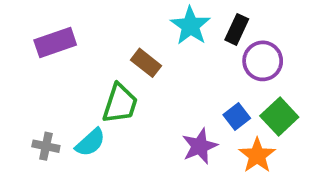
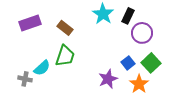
brown rectangle: (146, 63) -> (65, 28), moved
cyan semicircle: (90, 142) -> (42, 68), moved

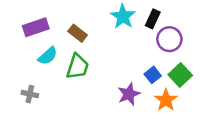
cyan semicircle: (42, 68) -> (48, 56), moved

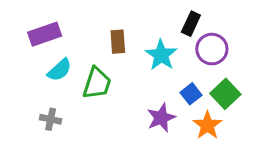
cyan star: (123, 17) -> (161, 55), moved
brown rectangle: (78, 33) -> (118, 42), moved, turned 48
gray cross: (30, 94) -> (51, 119), moved

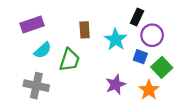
blue square: (191, 94) -> (140, 57), moved, turned -32
gray cross: (51, 119) -> (36, 86), size x1.6

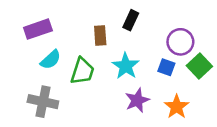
black rectangle: (137, 17) -> (131, 20), moved
cyan star: (116, 40) -> (126, 66), moved
green square: (162, 67) -> (199, 66), moved

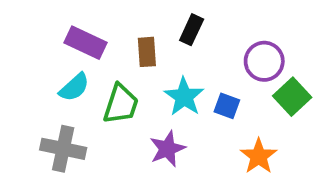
purple rectangle: (38, 29) -> (85, 43), moved, turned 44
blue square: (166, 67) -> (227, 106), moved
purple star: (137, 100) -> (167, 149), moved

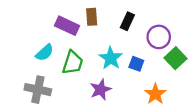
black rectangle: (192, 30) -> (127, 21), moved
purple rectangle: (85, 43) -> (67, 26), moved
brown rectangle: (147, 52) -> (92, 17), moved

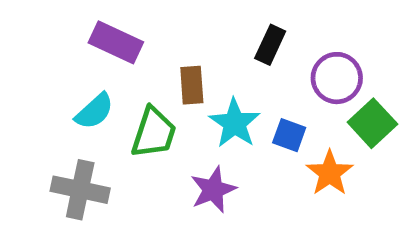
brown rectangle: (92, 17) -> (192, 85), moved
purple rectangle: (67, 26) -> (116, 42), moved
orange star: (155, 94) -> (330, 173), moved

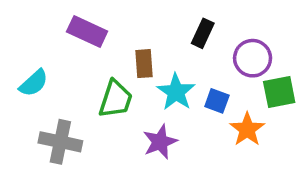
cyan semicircle: (94, 111) -> (34, 83), moved
green square: (372, 123) -> (279, 92), turned 32

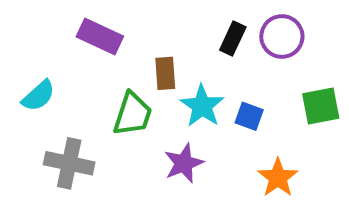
purple circle: (253, 58) -> (282, 36), moved
orange star: (247, 129) -> (278, 178), moved

